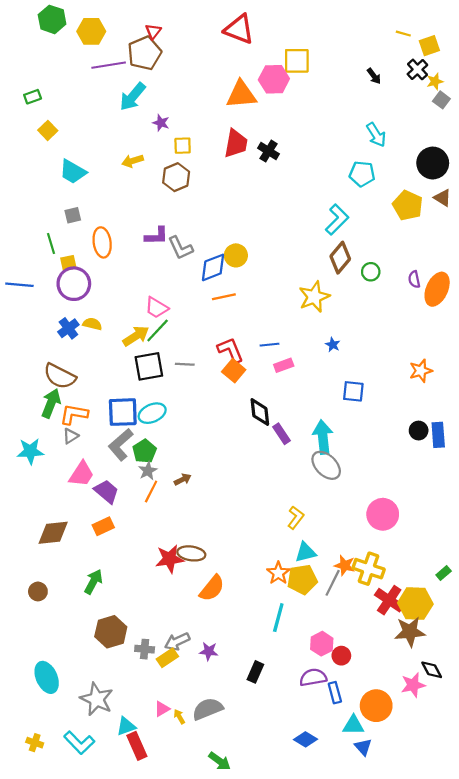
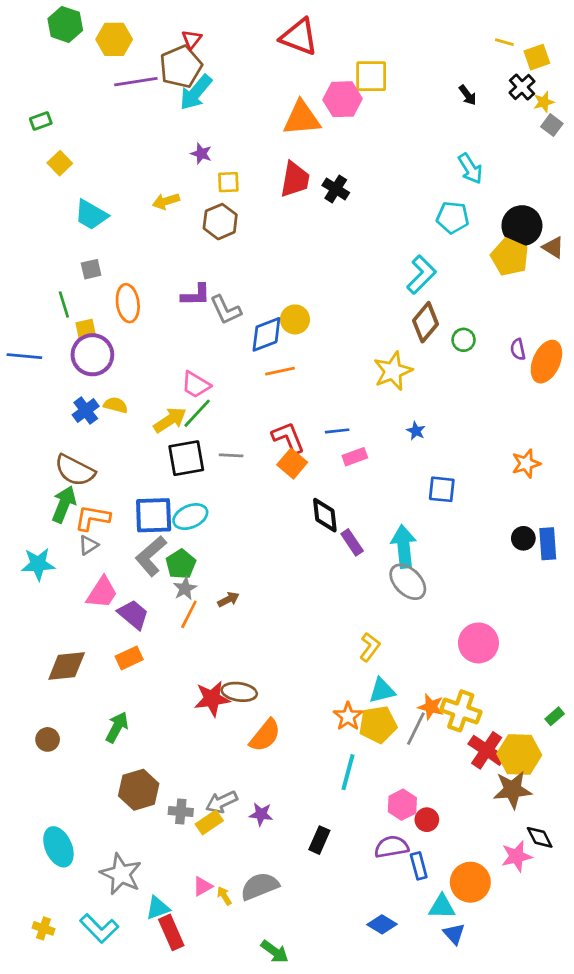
cyan arrow: (133, 97) -> (196, 92), moved
black circle: (433, 163) -> (522, 226), moved

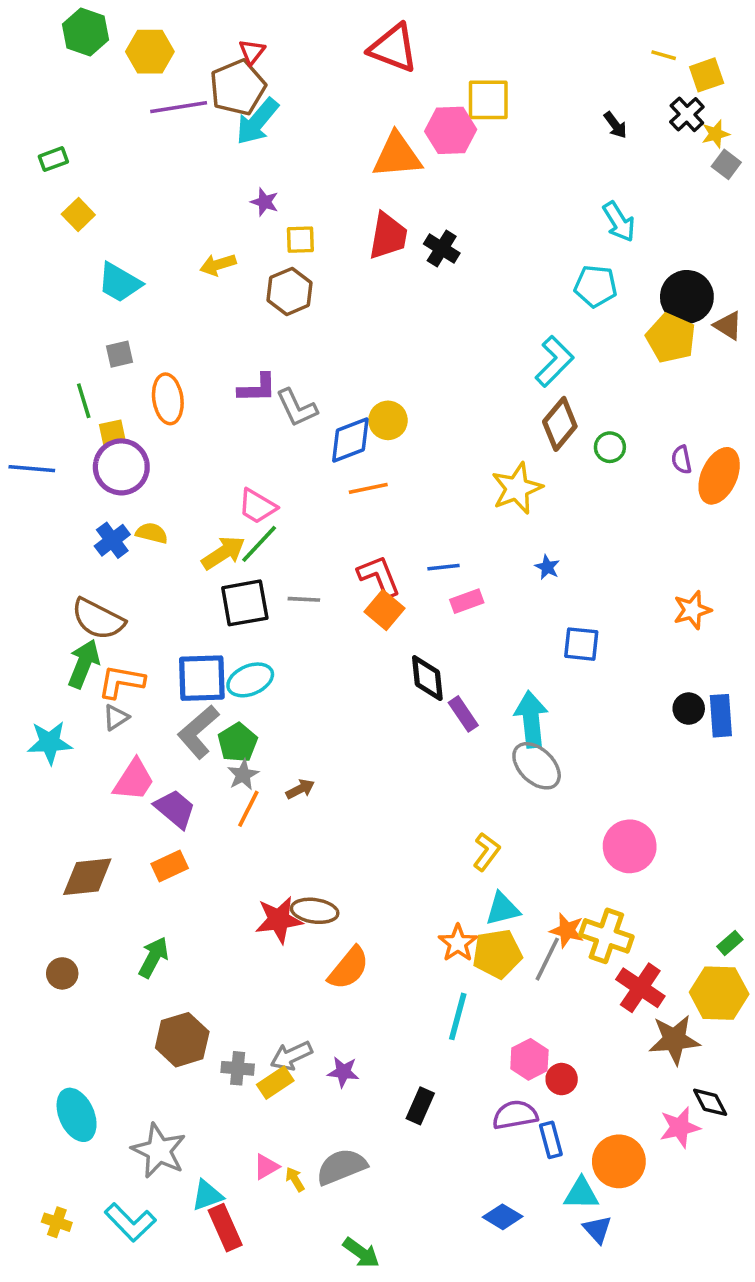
yellow hexagon: (519, 754) -> (719, 993), moved

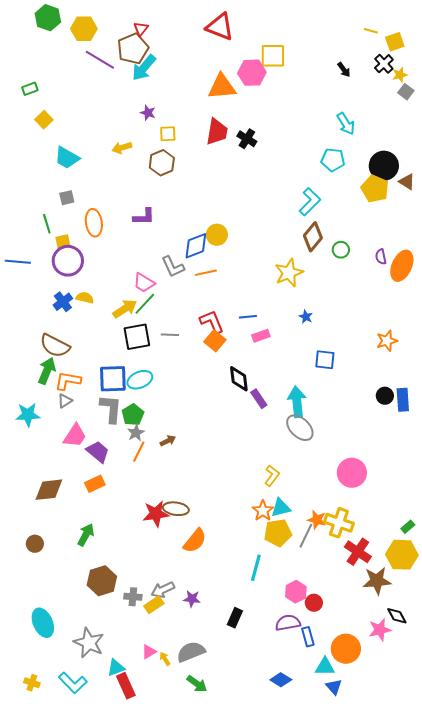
purple line: (179, 107) -> (100, 60), turned 40
gray L-shape: (297, 408) -> (173, 267), moved
gray L-shape: (198, 732) -> (111, 409), turned 136
orange star: (458, 943) -> (263, 511), moved
green arrow: (361, 1253) -> (197, 684), moved

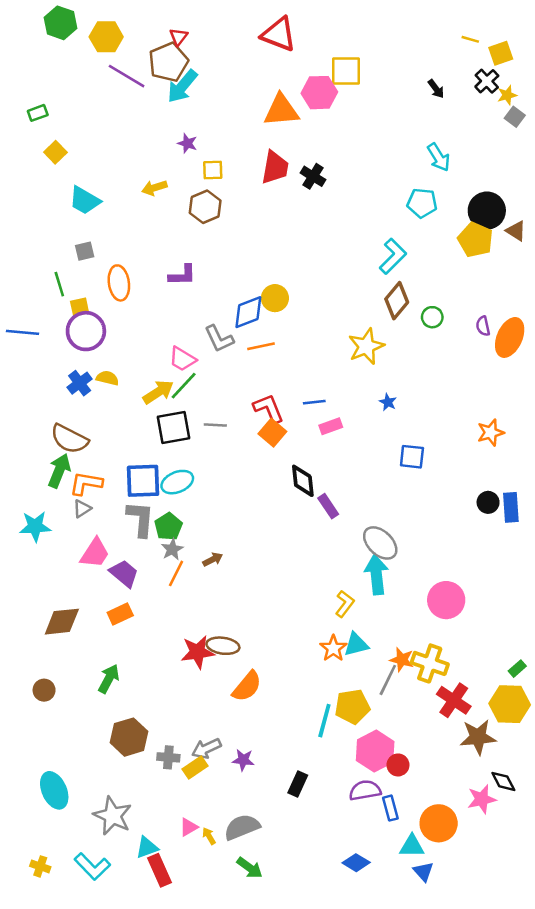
cyan arrow: (297, 402) -> (376, 575), moved
yellow pentagon: (278, 533) -> (352, 707), moved
pink hexagon: (296, 592) -> (375, 751), size x1.4

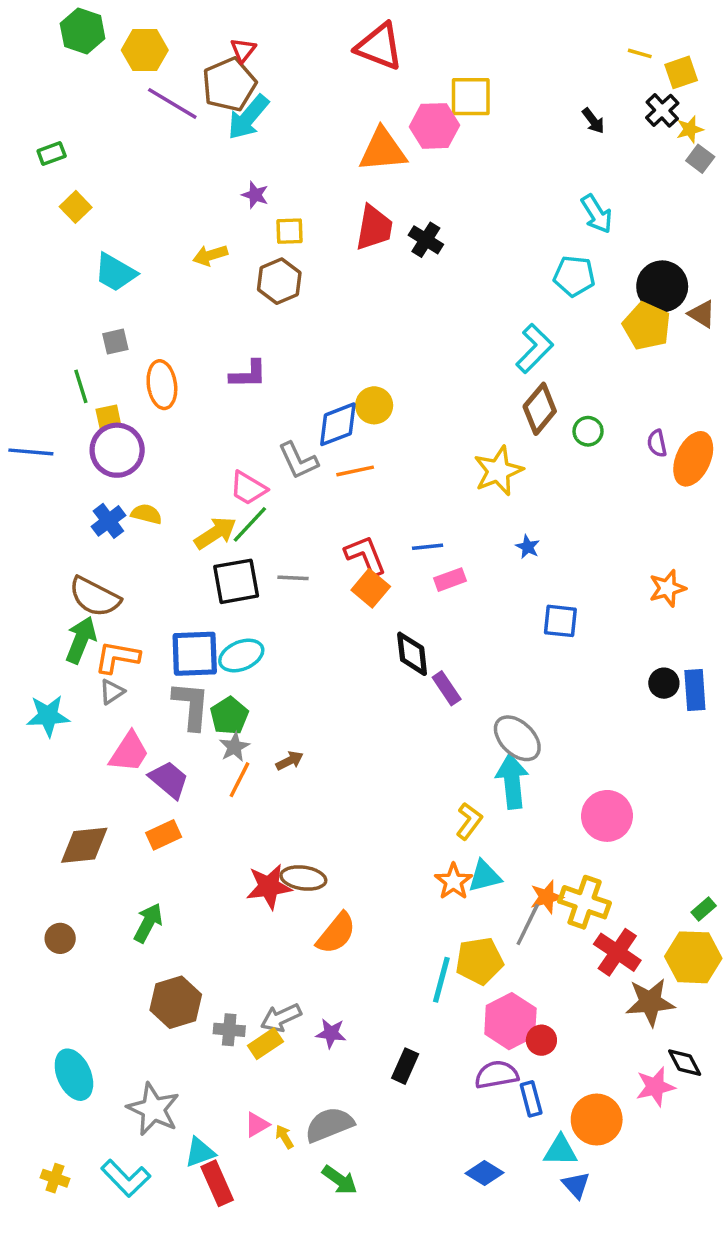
orange star: (402, 660) -> (547, 897), turned -30

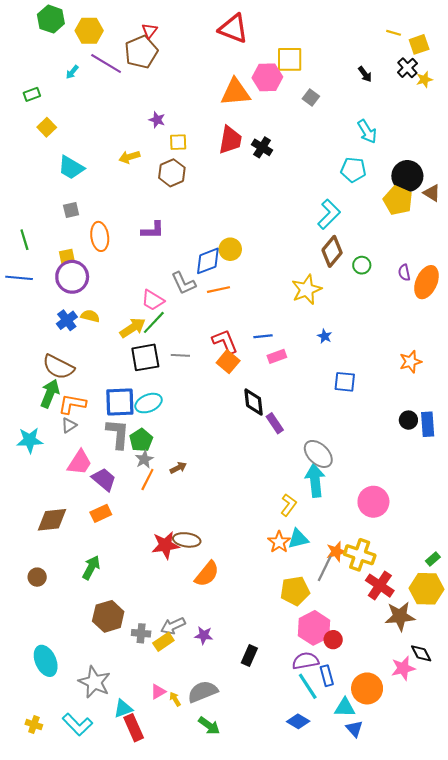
cyan arrow: (248, 117) -> (72, 72), moved, size x0.5
gray square: (700, 159) -> (311, 98), moved
green line: (81, 386) -> (24, 240), moved
cyan line: (441, 980) -> (308, 686), moved, turned -48

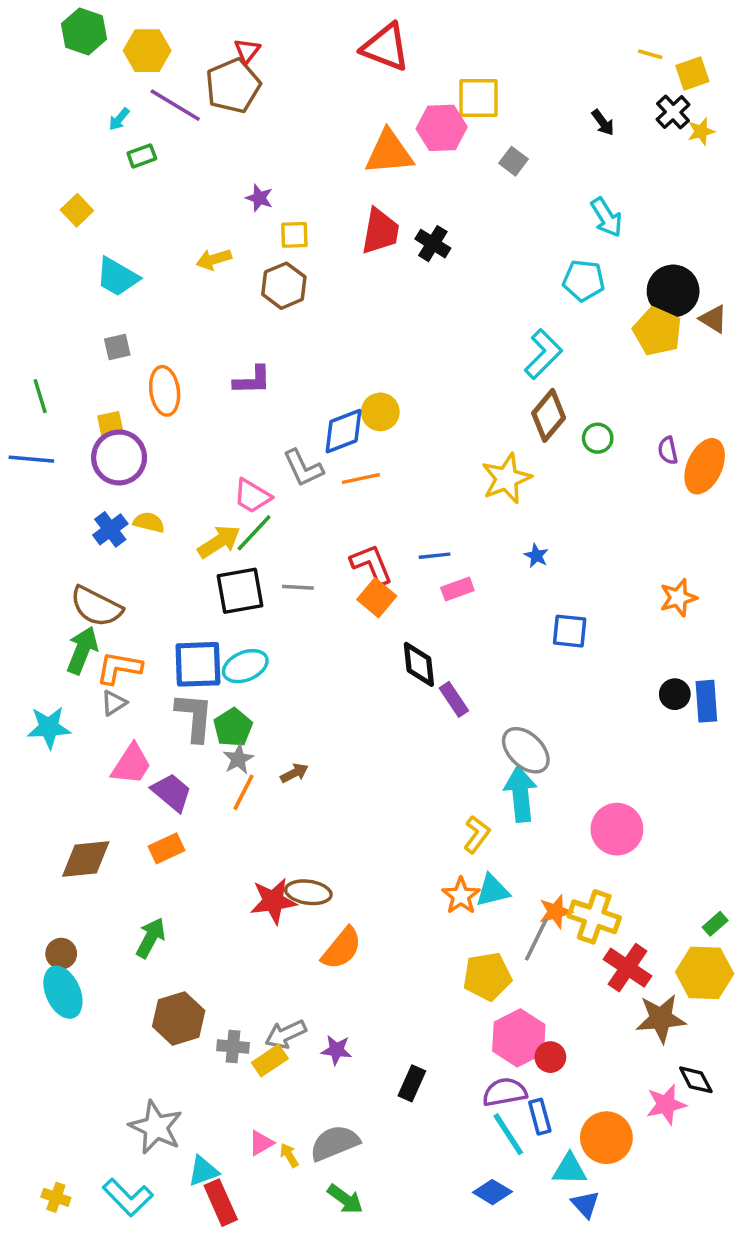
green rectangle: (32, 94) -> (142, 156), moved
cyan ellipse: (46, 661) -> (63, 992), moved

